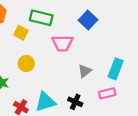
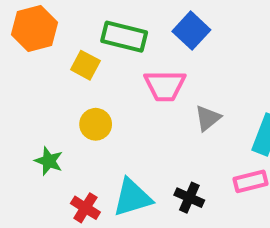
blue square: (88, 20) -> (191, 31), moved
gray triangle: (85, 71) -> (208, 118), moved

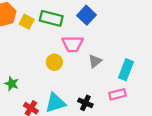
yellow square: (85, 65) -> (27, 22), moved
yellow circle: (96, 124) -> (54, 62), moved

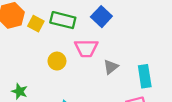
yellow circle: (54, 62) -> (57, 61), moved
cyan rectangle: (126, 70) -> (145, 76), turned -30

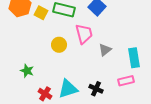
pink trapezoid: (86, 48) -> (84, 34), turned -105

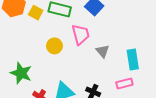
gray triangle: (105, 50) -> (103, 51), turned -32
green star: (27, 71) -> (21, 73), size x1.5

